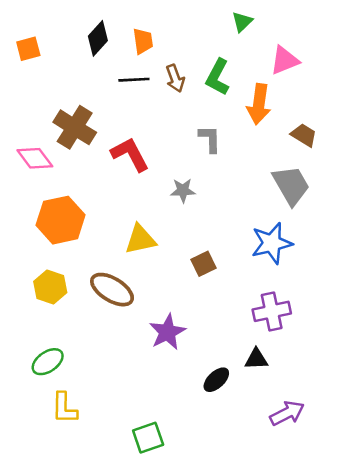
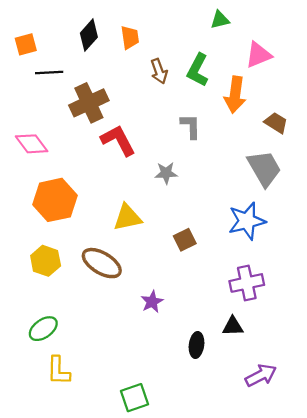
green triangle: (242, 22) -> (220, 20), turned 30
black line: (134, 80) -> (49, 72), moved
brown cross: (75, 127) -> (89, 103), moved, turned 33
purple star: (167, 332) -> (152, 302), size x0.7
black ellipse: (216, 380) -> (196, 345), turned -40

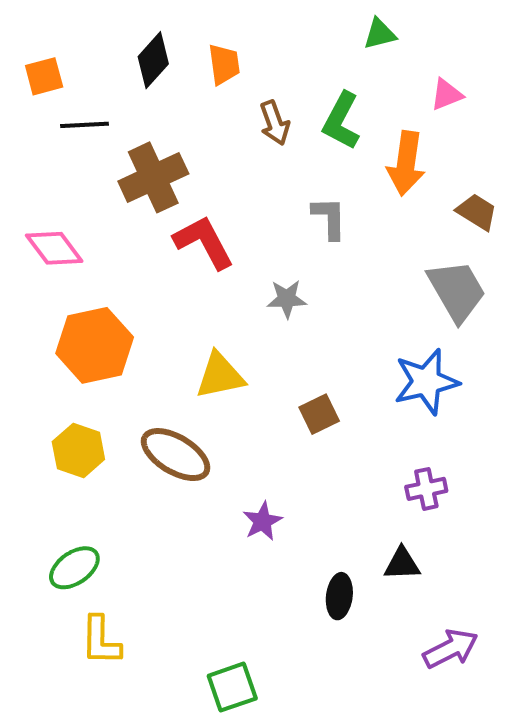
pink triangle: (258, 55) -> (447, 95), size x0.7
purple cross: (247, 283) -> (426, 489), size x0.7

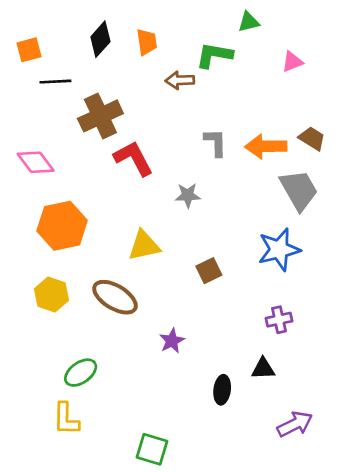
green L-shape: (341, 121) -> (214, 55), moved, turned 72
brown arrow: (275, 123) -> (180, 80), turned 108
orange arrow: (406, 163) -> (266, 146), moved, turned 81
green ellipse: (74, 568) -> (81, 373), moved
green square: (232, 687) -> (152, 449), turned 36

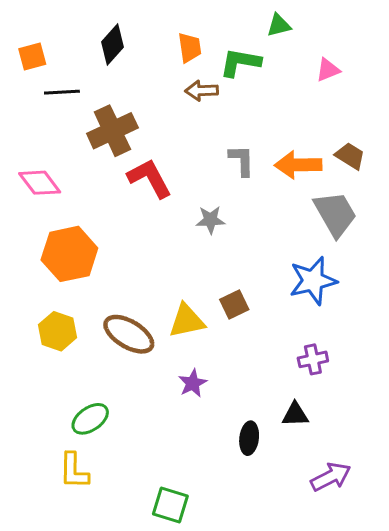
orange trapezoid: (147, 42) -> (190, 48), moved
yellow triangle: (144, 246) -> (187, 321), moved

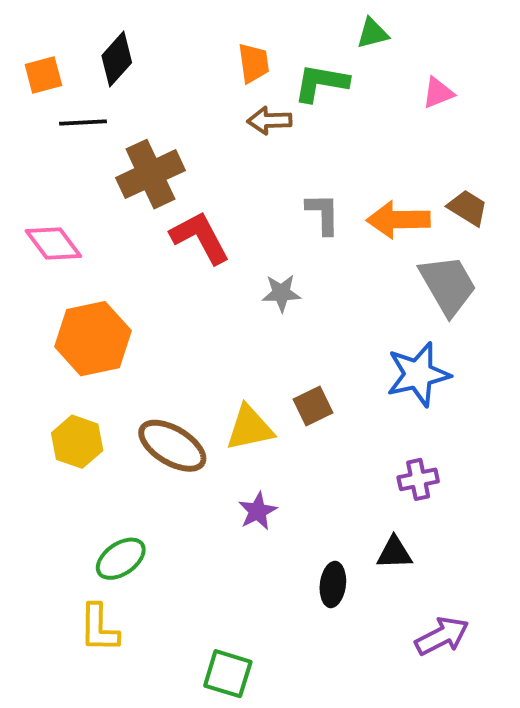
black diamond: (112, 45) -> (117, 59), moved

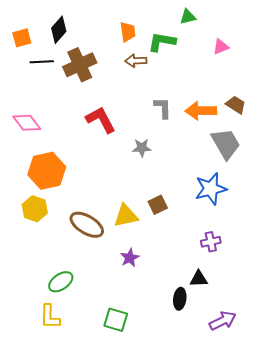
brown cross: (150, 174) -> (80, 65), moved
yellow hexagon: (77, 442) -> (35, 209), moved
black ellipse: (333, 585) -> (180, 299), moved
green square: (228, 674) -> (116, 320), moved

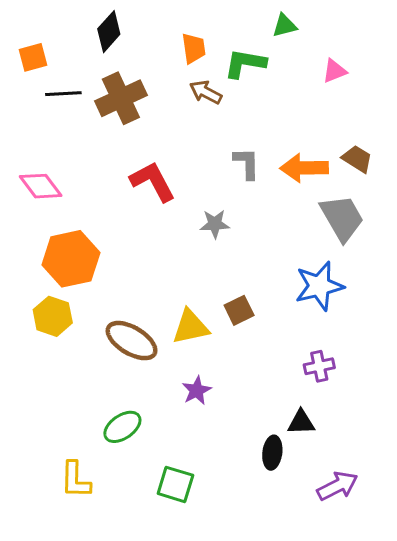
black diamond: (59, 30) -> (109, 32), moved
brown arrow: (136, 61) -> (206, 92), turned 30
green ellipse: (61, 282) -> (122, 427), moved

